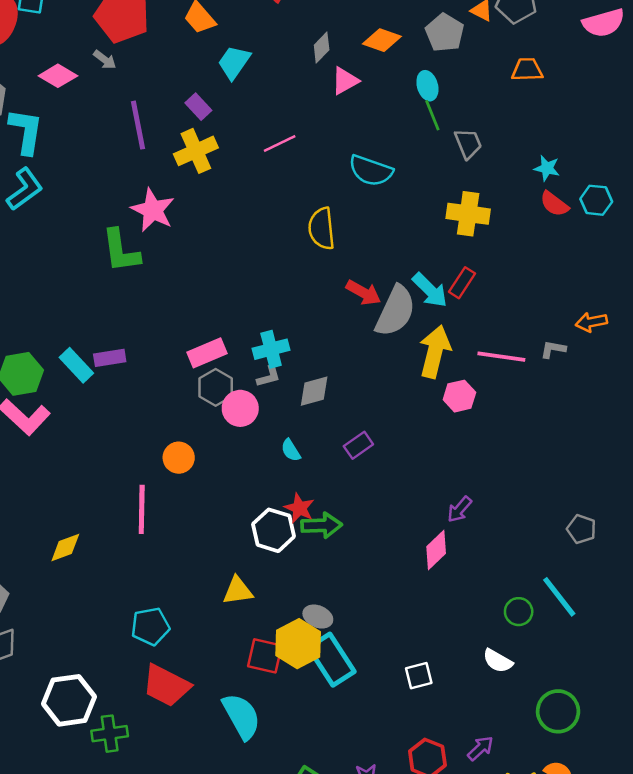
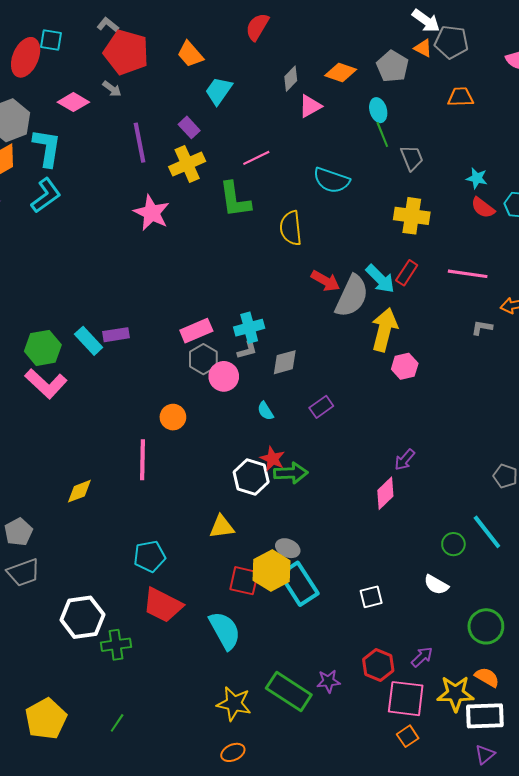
green L-shape: (121, 251) -> (235, 200), moved
pink line: (501, 357) -> (468, 274), moved

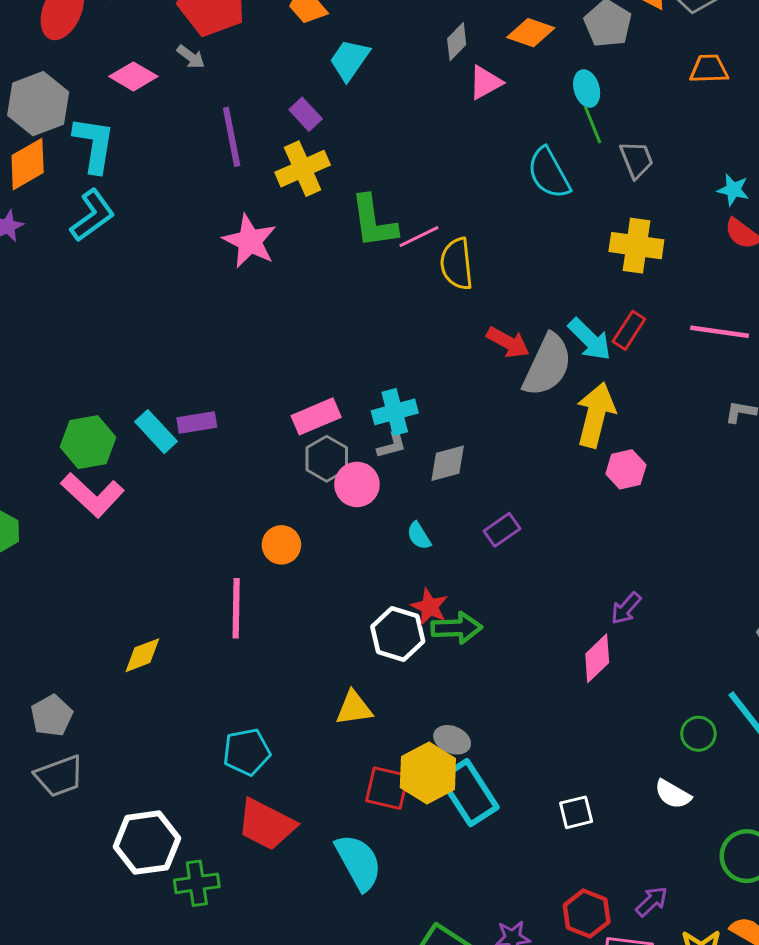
pink line: (256, 158) -> (419, 237), moved
cyan semicircle: (331, 180) -> (549, 173), moved, turned 42

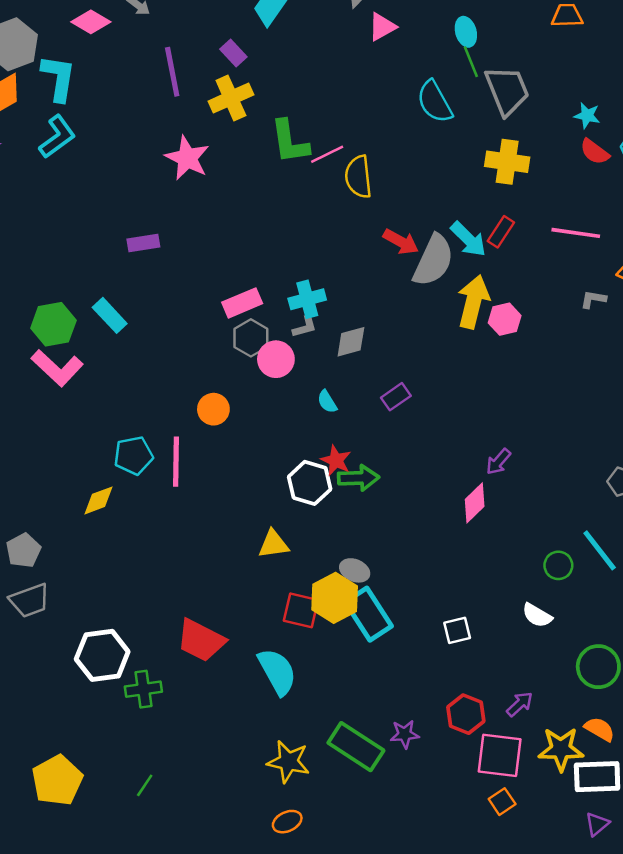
gray trapezoid: (636, 160) -> (507, 91), size x1.6
purple rectangle: (197, 422) -> (143, 243), moved
pink hexagon: (626, 469) -> (505, 319), moved
cyan pentagon: (247, 752) -> (133, 455), moved

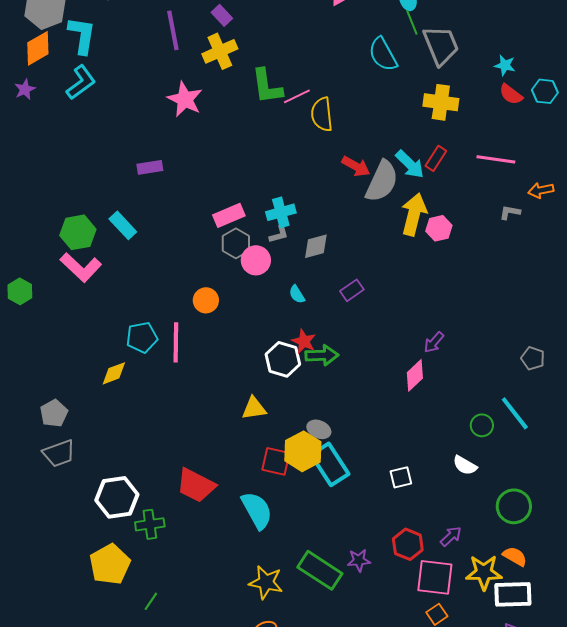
yellow pentagon: (57, 780) -> (110, 564), moved

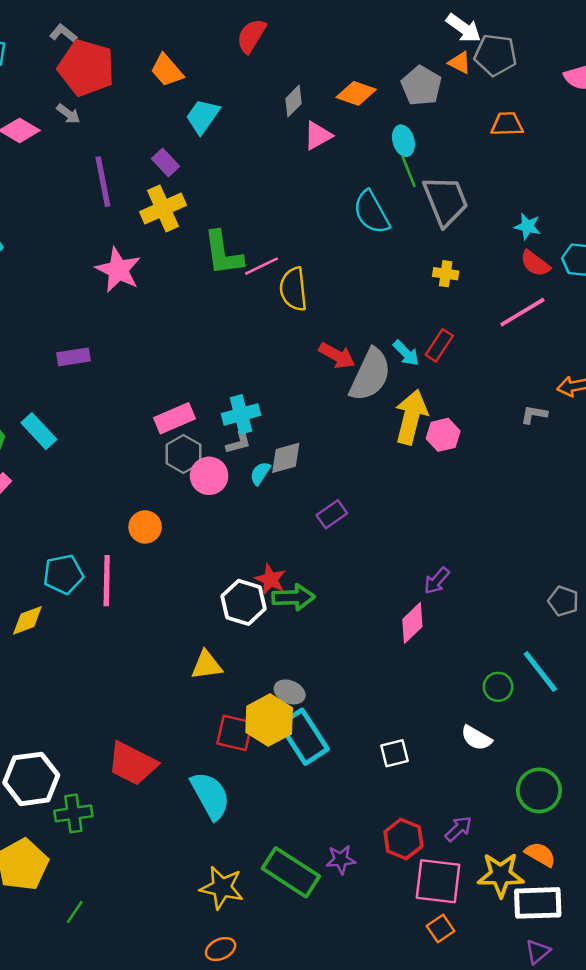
yellow cross: (441, 102) -> (446, 274), size x0.6
pink line: (496, 159) -> (522, 312), moved, turned -39
cyan arrow: (410, 164) -> (406, 353), size x0.7
cyan semicircle: (297, 294) -> (260, 473), moved, turned 66

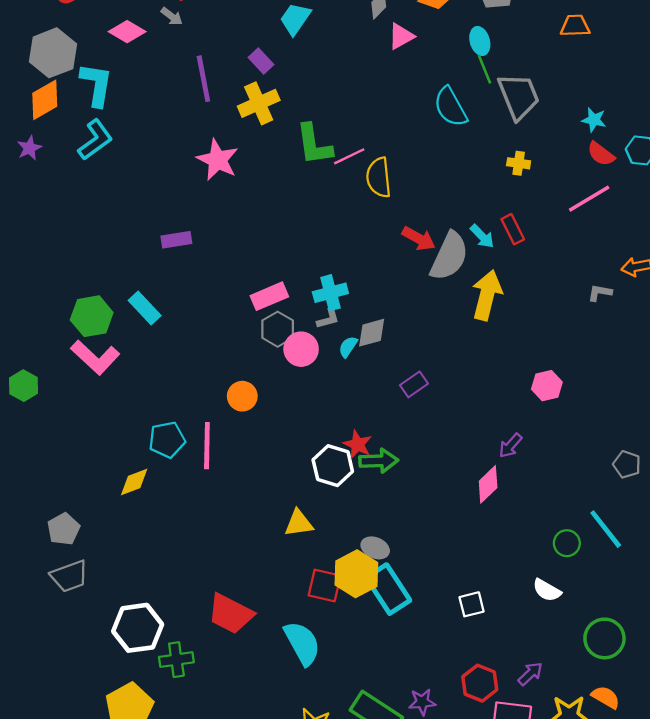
red rectangle: (439, 345) -> (513, 229), turned -60
pink hexagon: (443, 435) -> (547, 386), moved

